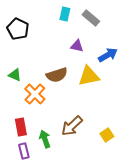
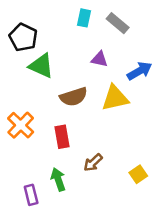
green triangle: (15, 75) -> (41, 66), moved, size x1.5
orange cross: (35, 94) -> (21, 125), moved
brown arrow: (72, 126) -> (93, 163), size x0.7
red rectangle: (21, 127) -> (62, 137), moved

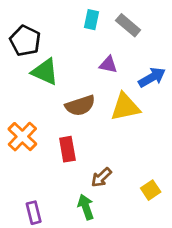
green arrow: (58, 179) -> (86, 207), moved

